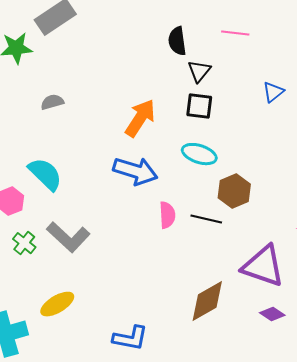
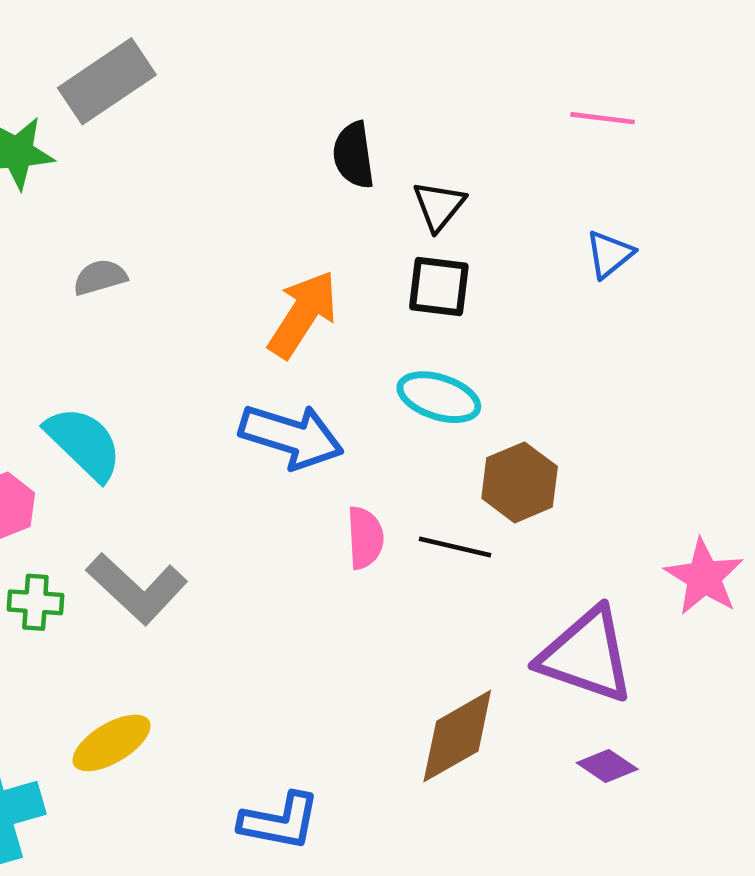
pink line: (235, 33) -> (603, 118), moved
black semicircle: (177, 41) -> (354, 155), moved
green cross: (24, 243) -> (35, 602), turned -35

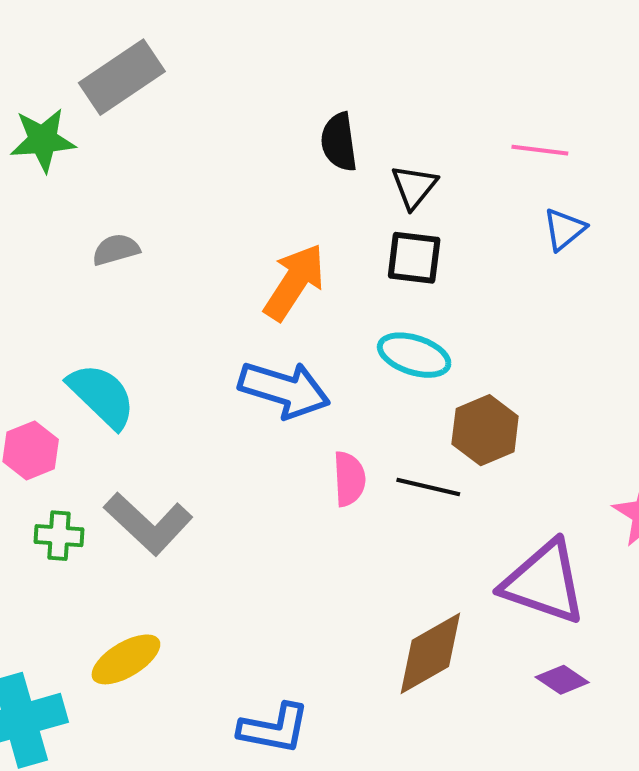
pink line: (603, 118) -> (540, 150), moved

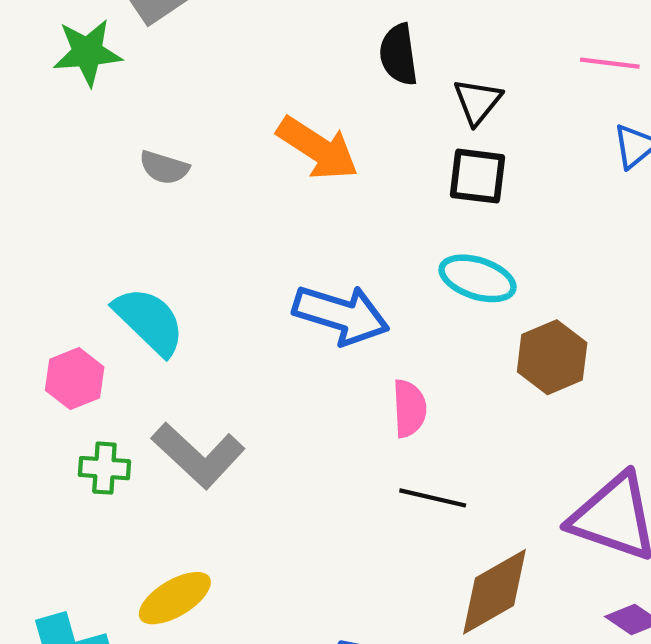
gray semicircle: (116, 250) -> (164, 168), turned -147
orange arrow: (294, 282) -> (318, 148), moved, turned 90
black line: (428, 487) -> (433, 498), moved

